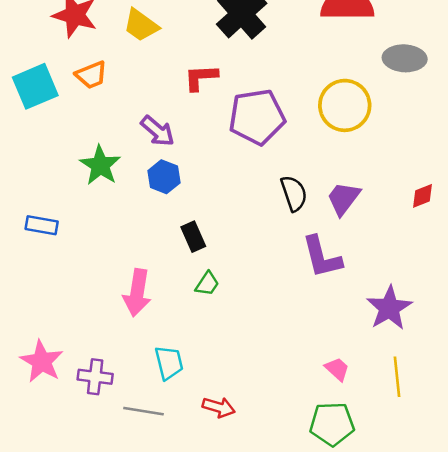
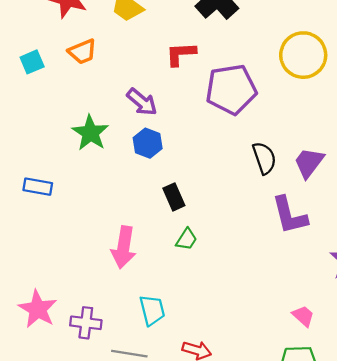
cyan square: (35, 86) -> (32, 62), size x0.6
yellow circle: (345, 105) -> (303, 55), moved

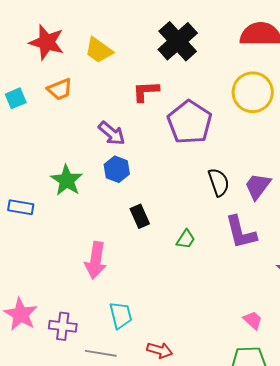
purple pentagon: (231, 89) -> (190, 122), turned -30
green star: (90, 133) -> (67, 180), moved
green trapezoid: (187, 239) -> (186, 239), moved

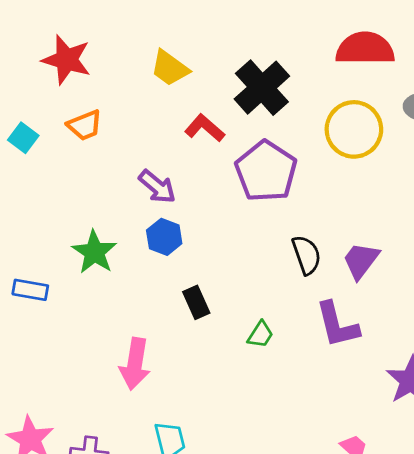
black cross: (178, 41) -> (262, 88), moved
yellow trapezoid: (99, 50) -> (170, 68), moved
red L-shape: (146, 91) -> (205, 128), turned 44
cyan square: (16, 98) -> (23, 138), turned -30

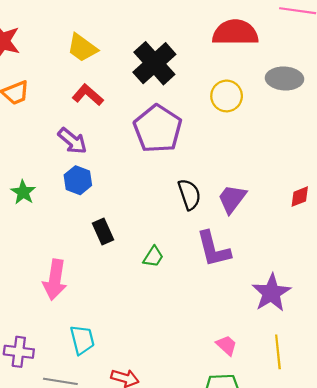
red L-shape: (205, 128) -> (88, 95), moved
yellow circle: (354, 129) -> (227, 96), size x0.7
green star: (94, 252) -> (23, 192), size x0.7

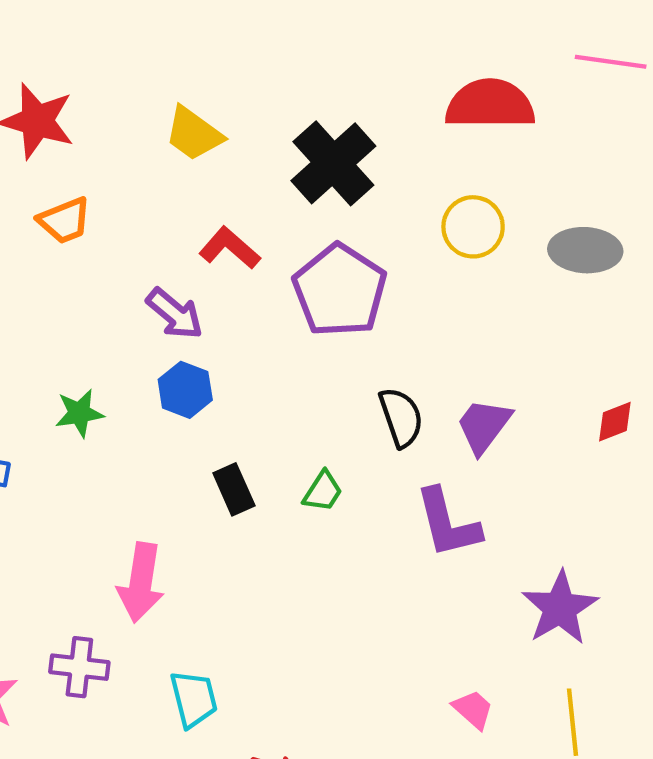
gray ellipse: (284, 79) -> (585, 250), moved
red L-shape: (88, 95) -> (230, 248), moved
green star: (23, 192) -> (79, 413), turned 30
green trapezoid: (153, 257) -> (323, 491), moved
purple cross: (19, 352) -> (79, 667), moved

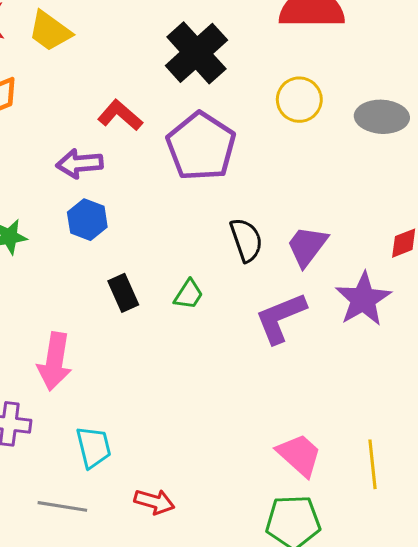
yellow trapezoid: (194, 134) -> (50, 31), moved
purple arrow: (175, 314) -> (80, 164), turned 135
purple L-shape: (448, 523) -> (281, 318), turned 82
purple star: (560, 608) -> (363, 299), moved
pink trapezoid: (473, 709) -> (299, 455), size x1.5

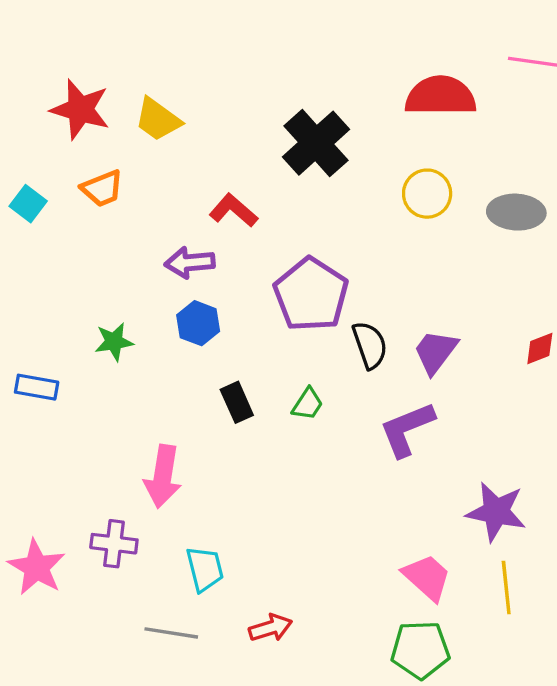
purple pentagon: (201, 146) -> (311, 295), moved
purple star: (363, 299) -> (496, 512), moved, turned -30
red arrow: (154, 502) -> (271, 628), turned -33

